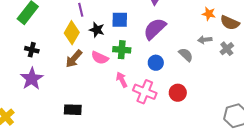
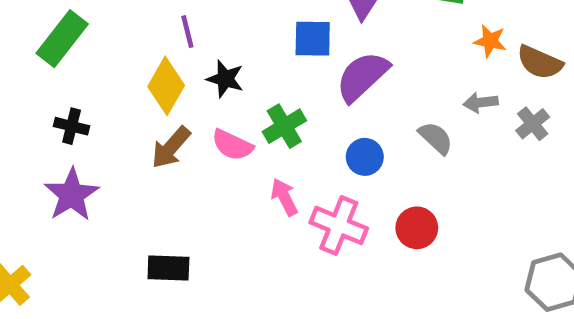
blue square: (120, 20) -> (313, 39), moved
green cross: (122, 50) -> (284, 126), turned -36

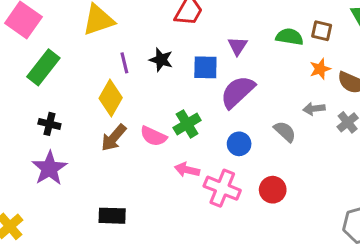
orange star: (490, 41) -> (320, 69), turned -30
black star: (225, 79) -> (161, 60), moved
pink arrow: (284, 197) -> (187, 170), turned -50

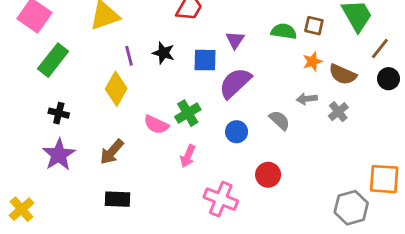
brown arrow: (114, 138) -> (112, 152), moved
pink arrow: (187, 170) -> (188, 156), turned -80
pink cross: (222, 188) -> (221, 199), moved

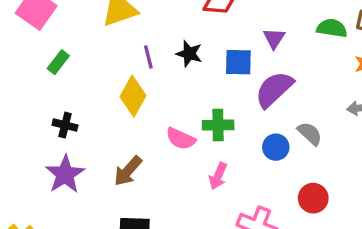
green rectangle: (53, 60) -> (58, 62), size x0.6
green cross: (188, 113) -> (218, 125), turned 30
gray semicircle: (280, 120) -> (310, 134), moved

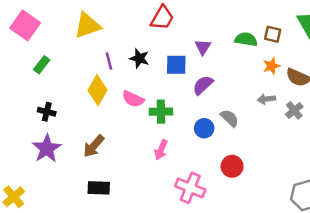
purple semicircle: (274, 89) -> (203, 85), size x0.7
pink semicircle: (181, 139) -> (133, 99), moved

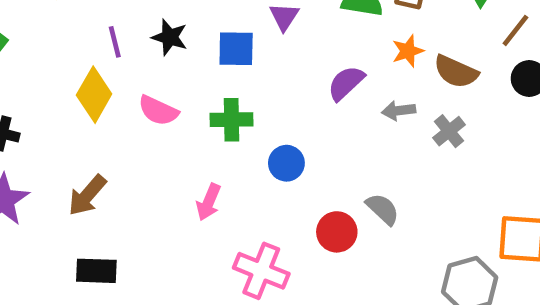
purple semicircle: (203, 85) -> (346, 83), moved
green cross: (161, 112) -> (231, 120), moved
gray semicircle: (230, 118) -> (383, 209), moved

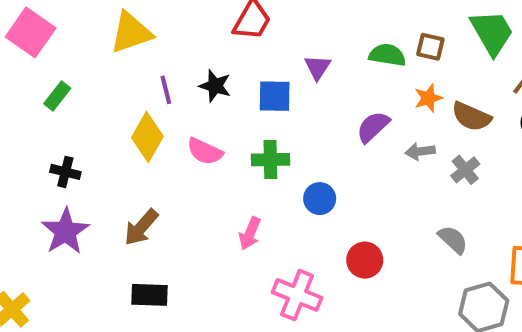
gray semicircle: (383, 209) -> (453, 240), moved

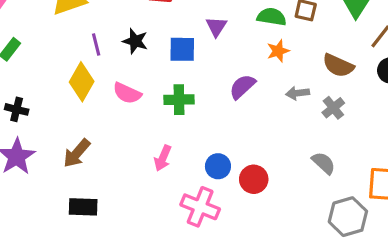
orange star: (428, 98) -> (278, 51), moved
purple semicircle: (373, 127) -> (242, 87), moved
blue circle: (320, 199) -> (218, 166), moved

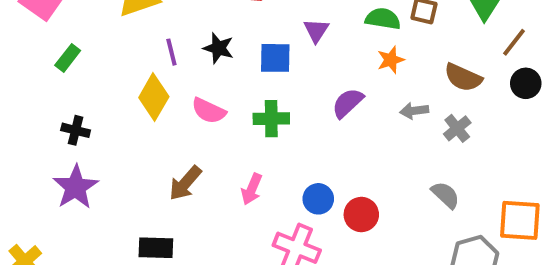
brown arrow: (77, 153) -> (185, 183), moved

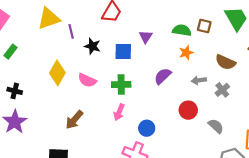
purple line: (171, 52) -> (71, 31), moved
pink arrow: (252, 189) -> (119, 112), moved
red circle: (361, 214) -> (188, 110), moved

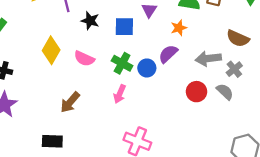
orange star: (186, 53) -> (179, 28), moved
gray arrow: (199, 80) -> (208, 59), size x1.5
green cross: (121, 85) -> (122, 63), turned 30
gray semicircle: (216, 126) -> (225, 92), moved
blue circle: (147, 128) -> (147, 68), moved

